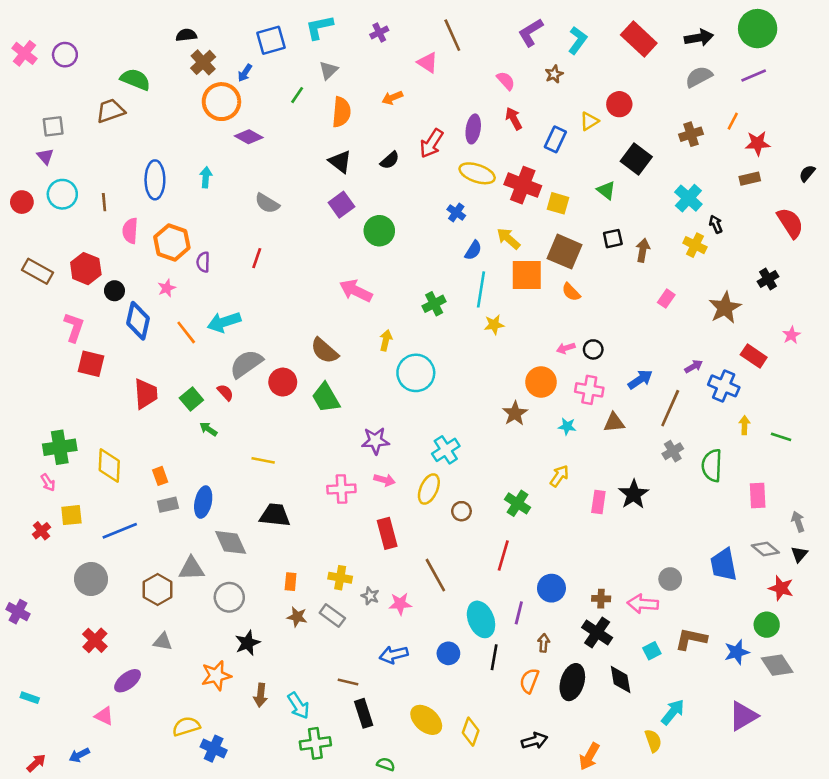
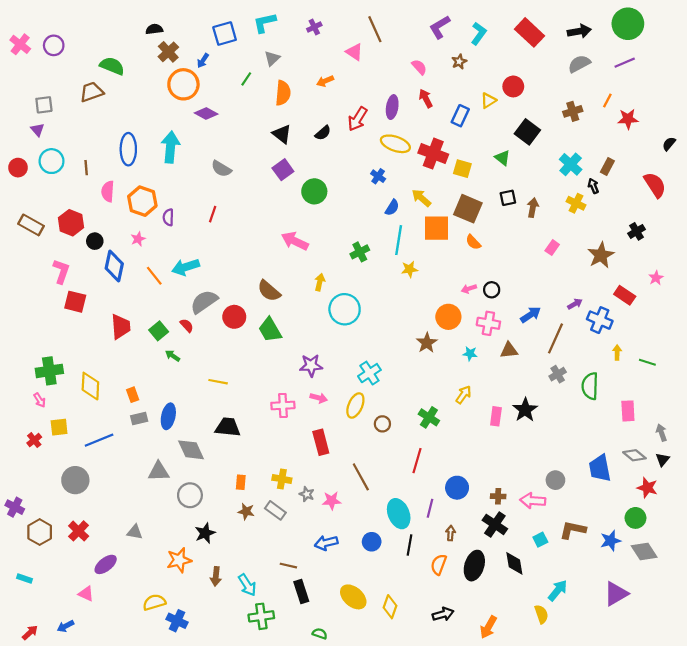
cyan arrow: (206, 177) -> (170, 147), size x1.8
brown rectangle: (750, 179) -> (607, 166), moved, turned -49
brown hexagon: (158, 589) -> (40, 532), moved

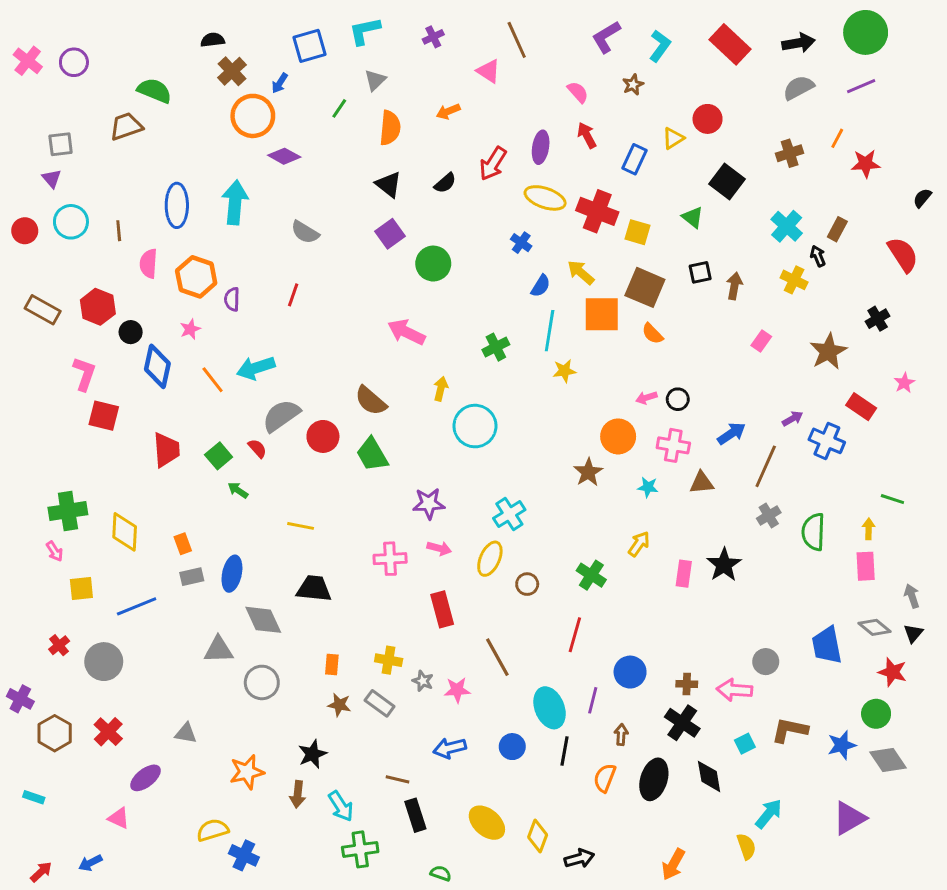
yellow arrow: (617, 353) -> (869, 529), moved
red cross: (34, 440) -> (59, 645), moved
black star: (205, 533) -> (312, 754), moved
black arrow: (443, 614) -> (579, 858), moved

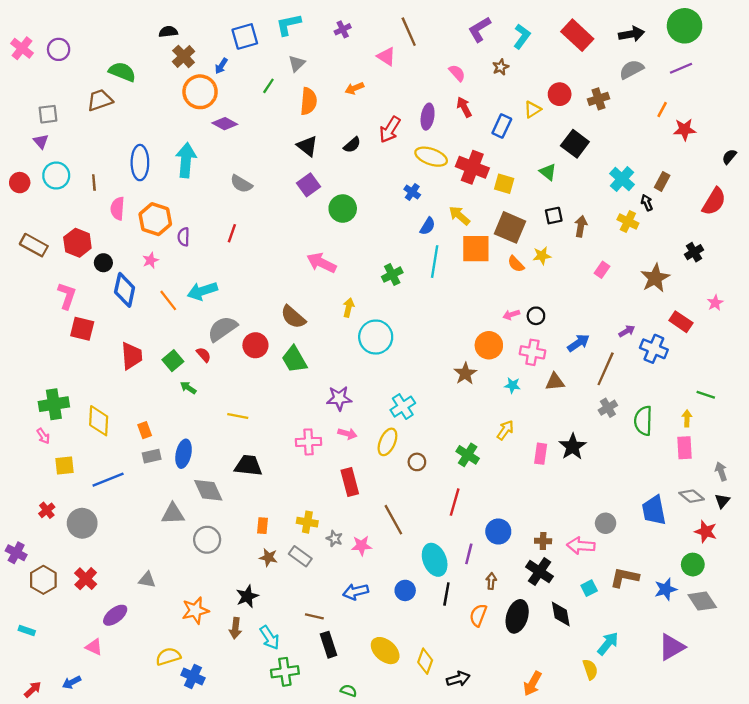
brown cross: (790, 153) -> (598, 99), moved
red semicircle: (903, 255) -> (714, 201), turned 64
yellow star: (564, 371) -> (542, 256), moved

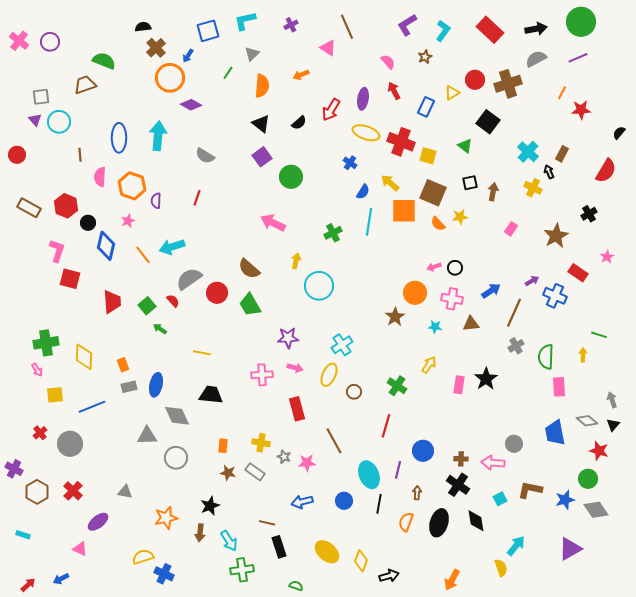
brown cross: (598, 99) -> (508, 84), size x1.5
cyan circle: (56, 176) -> (59, 122), moved
pink rectangle: (685, 448) -> (559, 387), moved

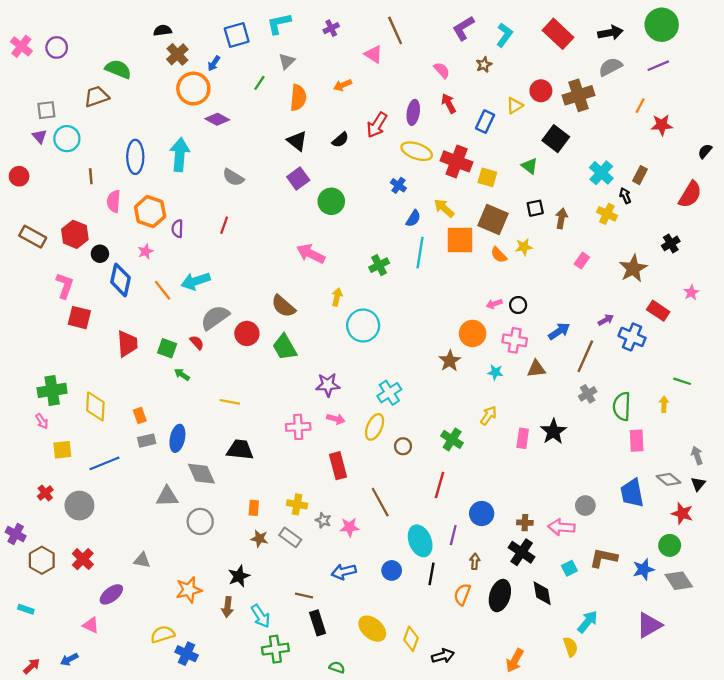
green square: (147, 306) -> (167, 348), turned -30

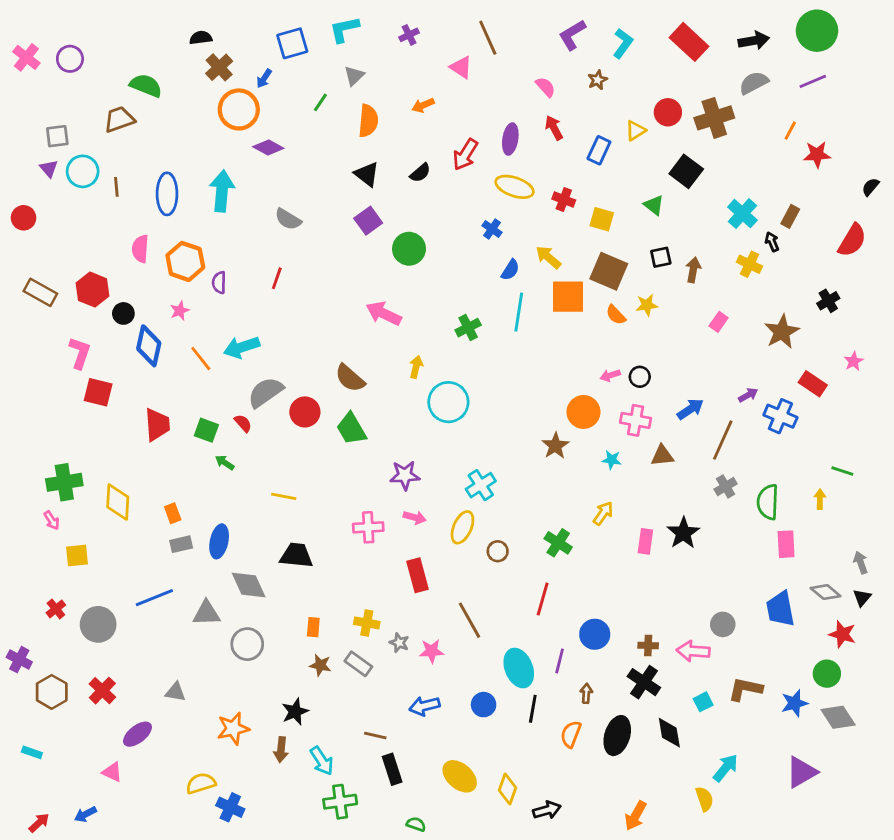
red cross: (457, 161) -> (564, 200), size x0.6
brown line: (91, 176) -> (116, 187), moved
blue line: (104, 463) -> (154, 598), moved

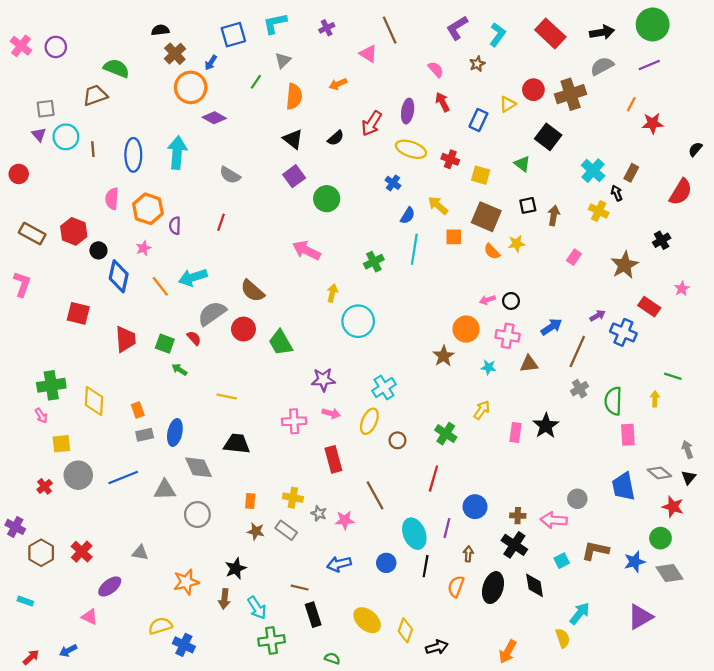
orange square: (568, 297) -> (454, 237), size x0.6
pink L-shape: (80, 353) -> (22, 284), moved
brown semicircle: (350, 378) -> (252, 291), moved
gray circle: (98, 624) -> (78, 475), moved

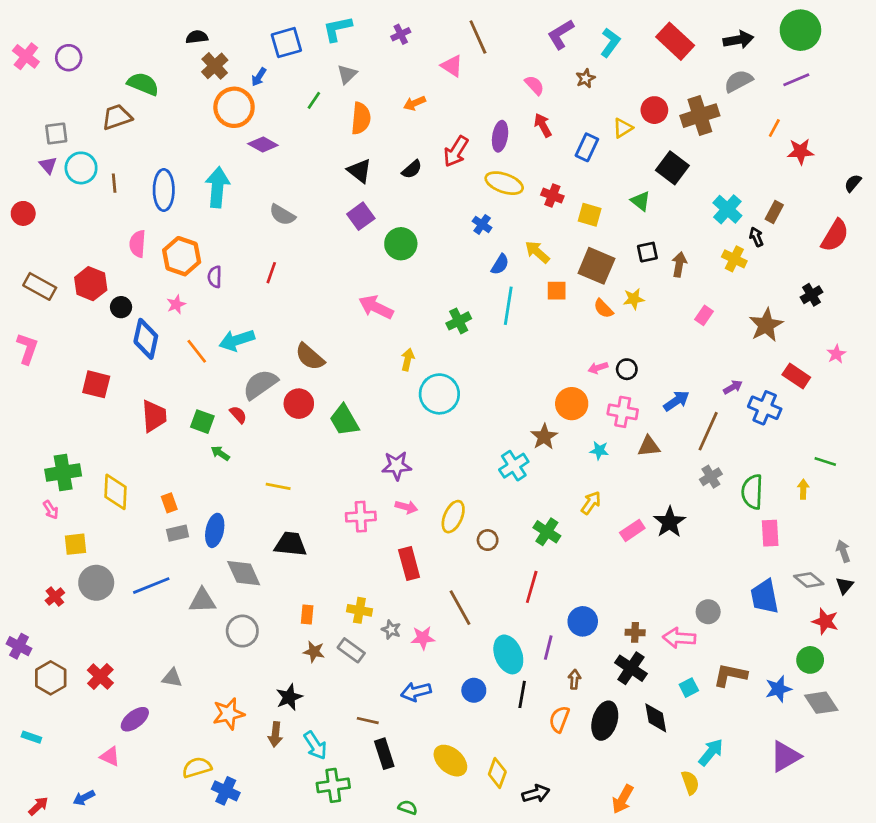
cyan cross: (384, 388) -> (514, 466), moved
pink rectangle: (515, 432) -> (632, 530), turned 48

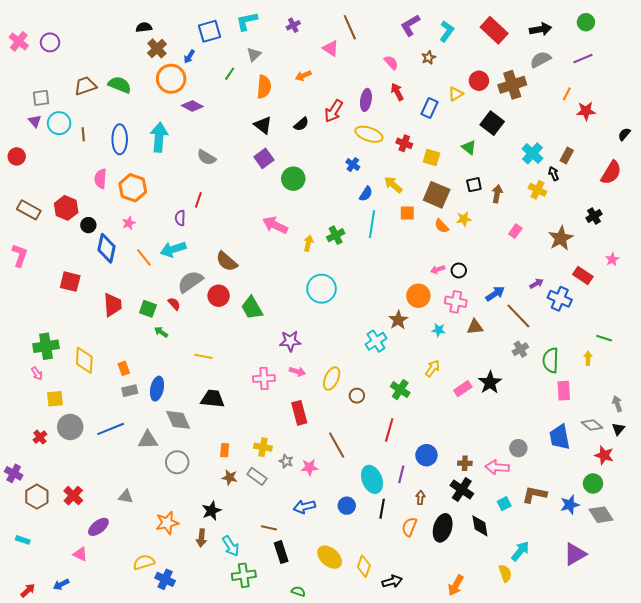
green circle: (800, 30) -> (586, 22), size x0.6
green semicircle: (143, 84) -> (120, 85), moved
purple semicircle: (215, 277) -> (180, 218), moved
yellow arrow: (408, 360) -> (308, 243), moved
brown line: (708, 431) -> (518, 316), turned -68

